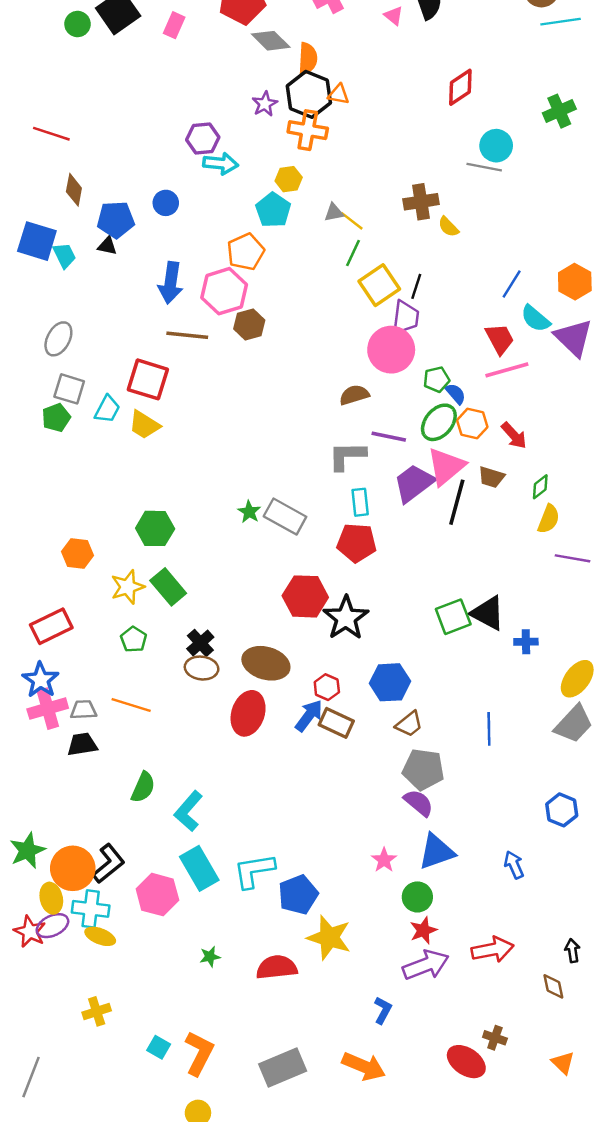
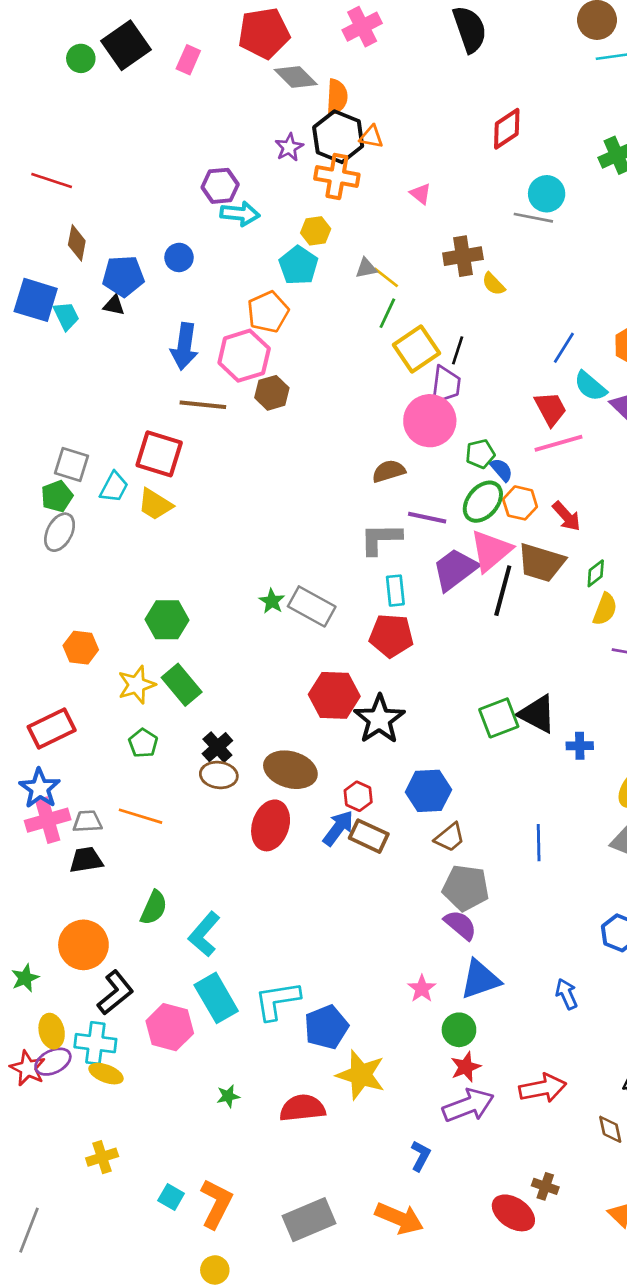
pink triangle: (394, 16) -> (421, 194), moved
gray ellipse: (58, 339) -> (60, 532), moved
brown trapezoid: (491, 477) -> (541, 563), size x1.6
green star: (27, 850) -> (25, 978), size x0.7
orange circle: (73, 868) -> (83, 945), moved

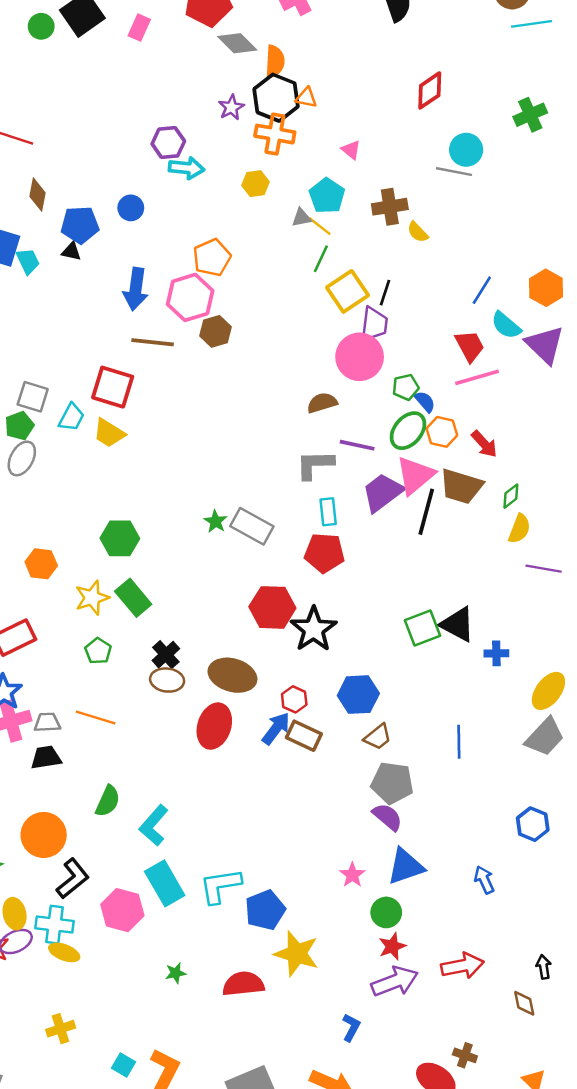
cyan pentagon: (298, 265) -> (327, 196), moved

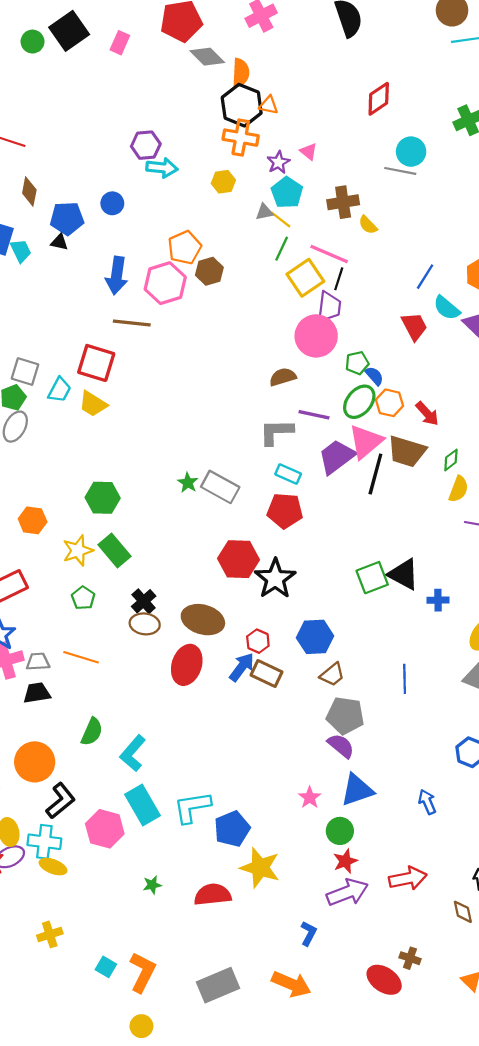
purple star: (231, 107) -> (278, 162), moved
brown hexagon: (216, 331) -> (209, 271), moved
pink line: (477, 377) -> (329, 254), moved, turned 39
cyan rectangle: (328, 512) -> (288, 474), turned -60

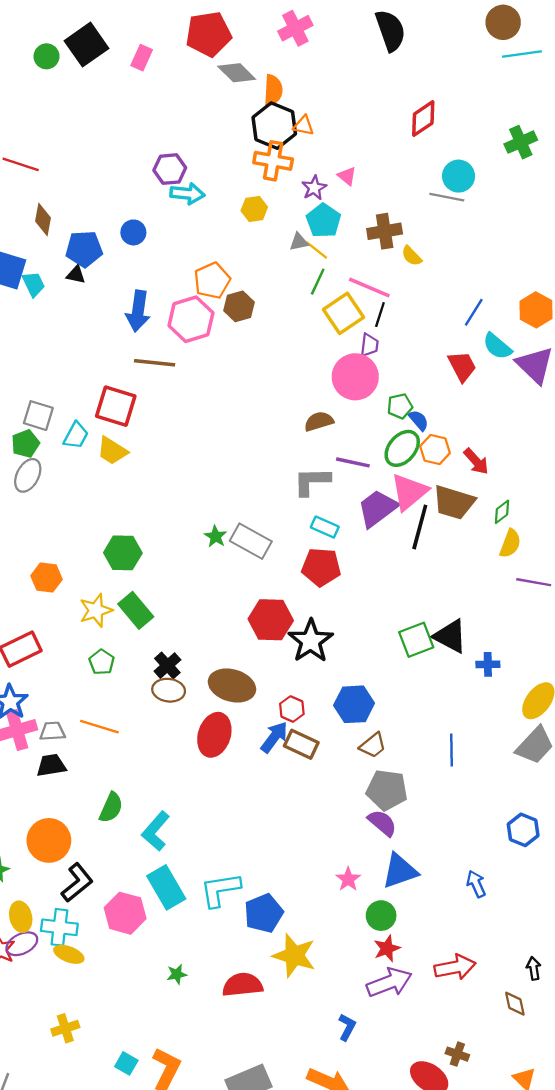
purple trapezoid: (329, 307) -> (369, 345), size x0.7

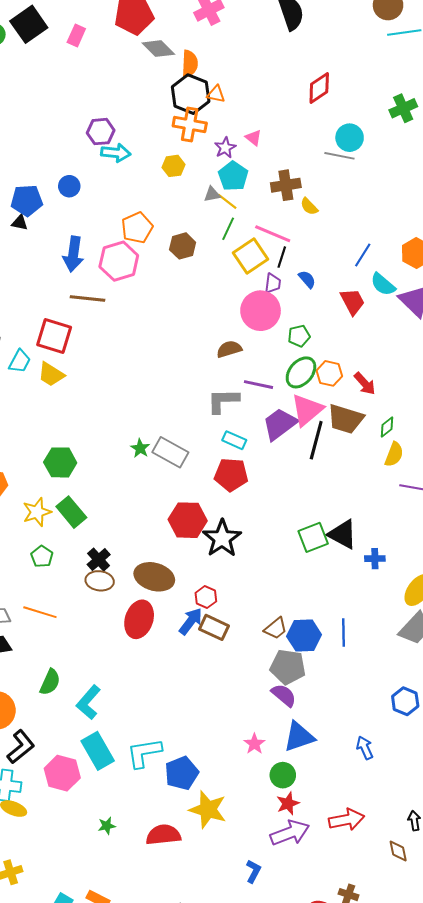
brown hexagon: (239, 306) -> (183, 246), moved
blue semicircle: (419, 420) -> (307, 279), moved
blue hexagon: (354, 704) -> (304, 635), moved

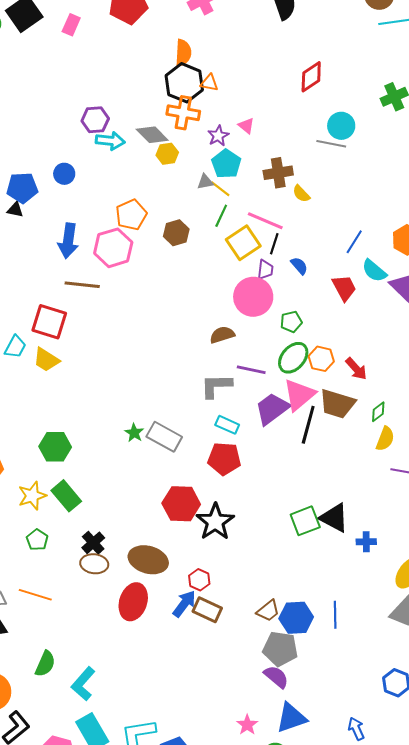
gray diamond: (158, 49) -> (152, 135), moved

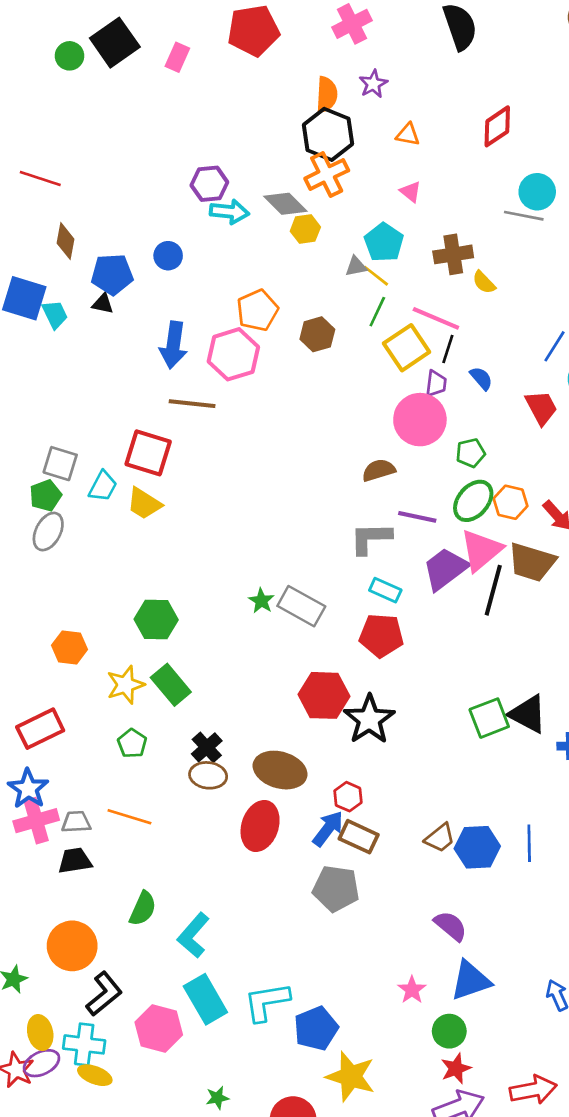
orange triangle: (209, 83) -> (408, 134), moved
orange cross: (183, 113) -> (327, 174), turned -36
purple star: (218, 136) -> (373, 84), moved
gray pentagon: (280, 649) -> (336, 889), moved

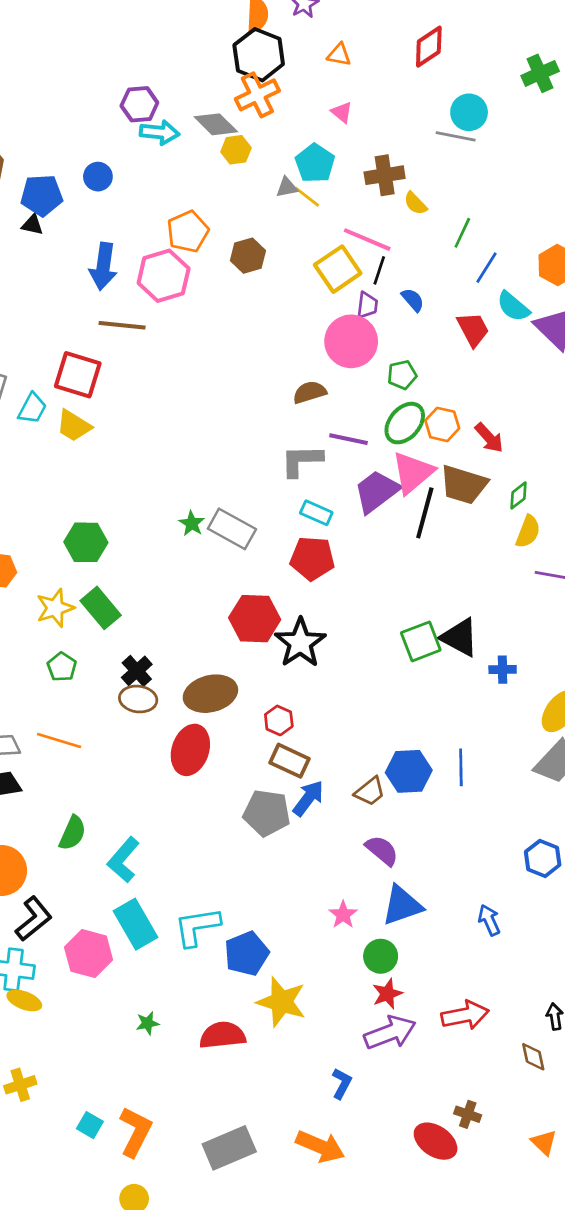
green line: (377, 312) -> (462, 233), moved
brown ellipse: (280, 770) -> (210, 694), turned -30
blue arrow: (328, 829) -> (308, 798), moved
brown trapezoid: (440, 838) -> (370, 791), moved

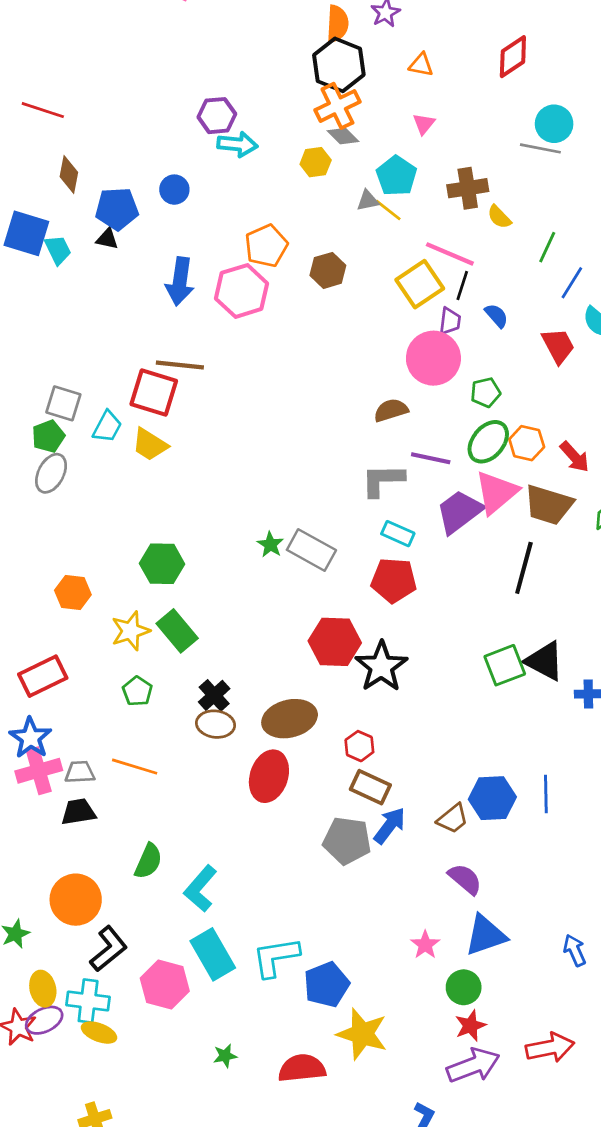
pink triangle: (342, 112) -> (424, 124), turned 30
gray diamond: (216, 124) -> (343, 136), moved, size x0.7
brown line: (122, 325) -> (180, 365), moved
black line: (425, 513) -> (524, 568), moved

